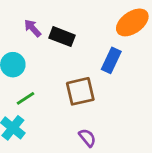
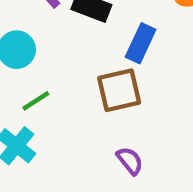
blue rectangle: (111, 60) -> (141, 43), moved

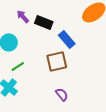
blue rectangle: (141, 43) -> (67, 39), turned -66

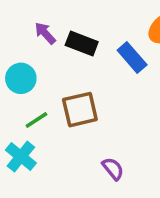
blue rectangle: (67, 39) -> (132, 57), moved
brown square: (57, 61) -> (80, 110), moved

